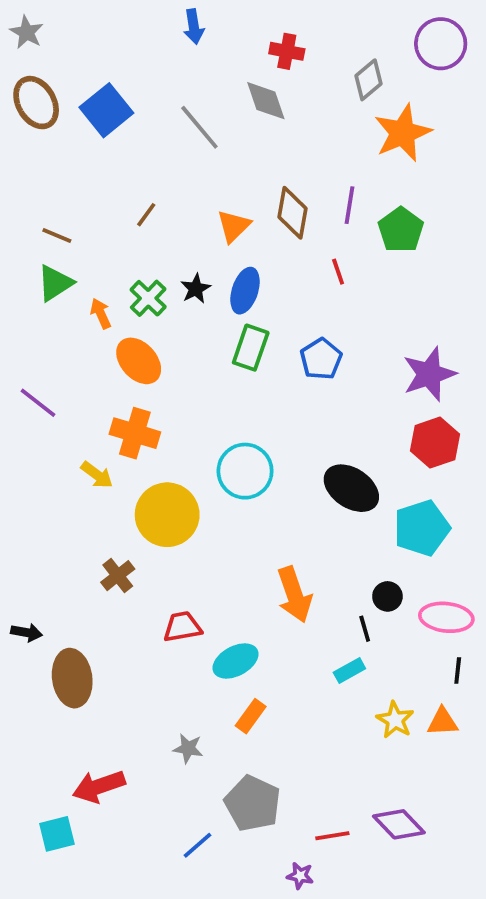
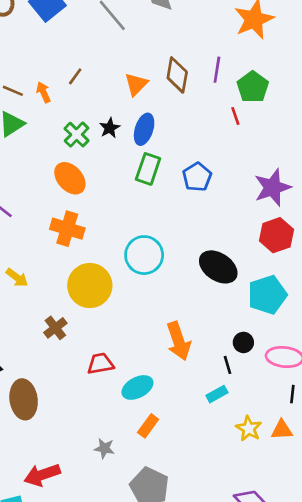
red line: (338, 272) -> (235, 116), moved
orange arrow: (101, 313) -> (43, 92), moved
yellow arrow: (97, 475) -> (17, 278), moved

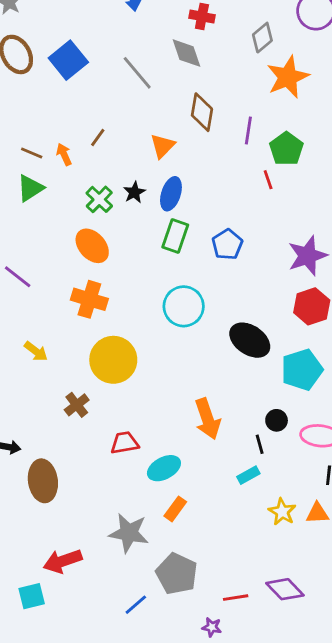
brown diamond: (177, 75) -> (202, 112), moved
cyan circle: (144, 255) -> (184, 306), moved
gray star: (104, 448) -> (129, 533), size x1.8

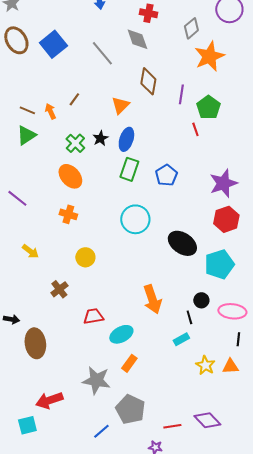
orange cross: (89, 299) -> (68, 214), size x0.7
yellow circle: (113, 360) -> (85, 257), size x0.6

